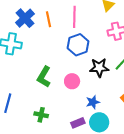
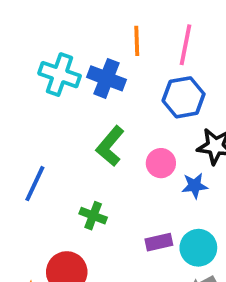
blue cross: (25, 18) -> (107, 78), moved, turned -36
blue star: (93, 102) -> (195, 186), moved

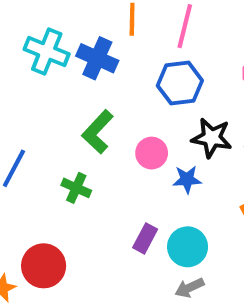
green cross: (93, 216) -> (76, 188), moved
purple rectangle: (159, 242) -> (145, 238), turned -52

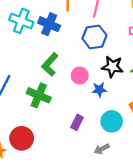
green cross: (76, 188) -> (39, 95), size x1.5
cyan circle: (188, 247) -> (112, 121), moved

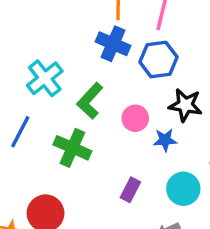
cyan cross: (21, 21) -> (45, 78), moved, turned 30
blue cross: (49, 24) -> (113, 44), moved

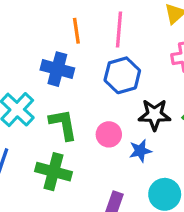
blue cross: (113, 44) -> (57, 69), moved
green L-shape: (90, 101) -> (63, 124), turned 136

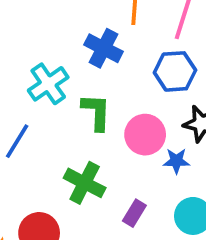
pink circle: (109, 134) -> (145, 135), size x1.4
green cross: (53, 172) -> (85, 183), moved

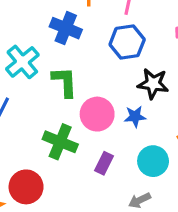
pink circle: (145, 135) -> (97, 114), moved

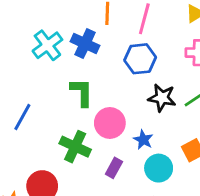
cyan cross: (22, 62) -> (47, 45), moved
blue star: (135, 116) -> (143, 140), moved, turned 30

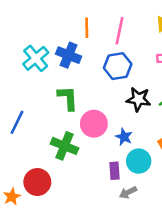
purple rectangle: (114, 168) -> (114, 171), moved, turned -30

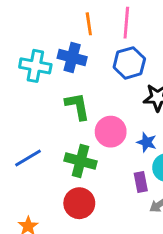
cyan cross: (36, 58) -> (35, 66), turned -32
blue line: (17, 122) -> (28, 158), moved, turned 40
red circle: (37, 182) -> (79, 203), moved

